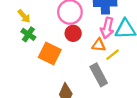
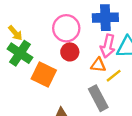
green cross: (28, 34) -> (20, 53), size x1.5

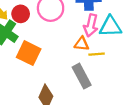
red circle: (70, 52) -> (21, 14), moved
yellow line: (114, 76) -> (97, 54), turned 35

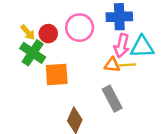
orange square: (29, 53) -> (57, 75), turned -30
yellow line: (97, 54) -> (128, 65), moved

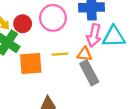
yellow line: (128, 65) -> (60, 54), moved
gray rectangle: (112, 99) -> (89, 73), moved

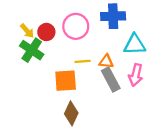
pink arrow: (94, 35) -> (136, 75), moved
orange square: (31, 63) -> (66, 81), moved

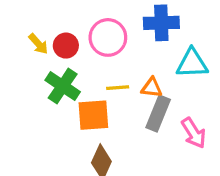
green cross: (32, 50) -> (63, 86), moved
pink arrow: (136, 75) -> (194, 133), moved, turned -45
gray rectangle: (111, 80) -> (158, 114), turned 50

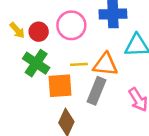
orange triangle: (152, 88) -> (105, 64), size x1.5
gray rectangle: (158, 114) -> (97, 91), moved

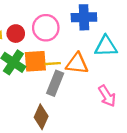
orange square: (60, 86) -> (35, 61), moved
gray rectangle: (97, 91) -> (55, 83), moved

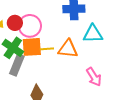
pink circle: (46, 28) -> (30, 26), moved
gray rectangle: (55, 83) -> (17, 65), moved

